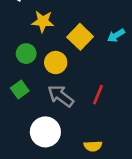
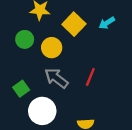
green square: (20, 89) -> (21, 89), moved

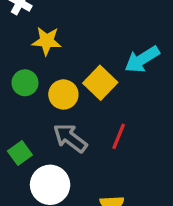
cyan arrow: (107, 23) -> (142, 59), size x1.5
yellow square: (74, 24) -> (100, 83), moved

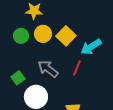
cyan arrow: (142, 59) -> (91, 47), moved
yellow circle: (63, 94) -> (43, 34), moved

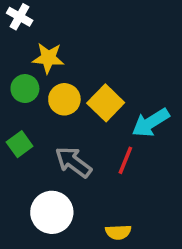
green circle: (21, 36) -> (25, 89), moved
green square: (18, 78) -> (20, 144), moved

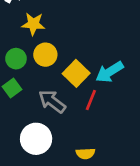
green circle: (25, 89) -> (16, 59), moved
yellow square: (106, 103) -> (76, 73), moved

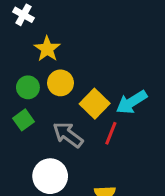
yellow star: (33, 24) -> (47, 49), turned 30

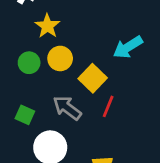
cyan arrow: (132, 102) -> (128, 47), moved
green square: (23, 120) -> (25, 115), moved, turned -30

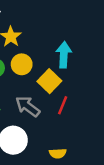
cyan arrow: (128, 47) -> (64, 55), moved, turned 125

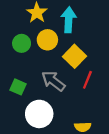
cyan arrow: (64, 55) -> (69, 20), moved

